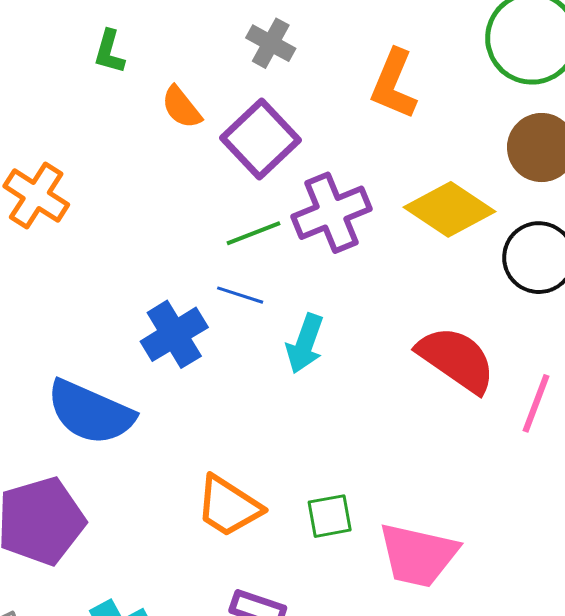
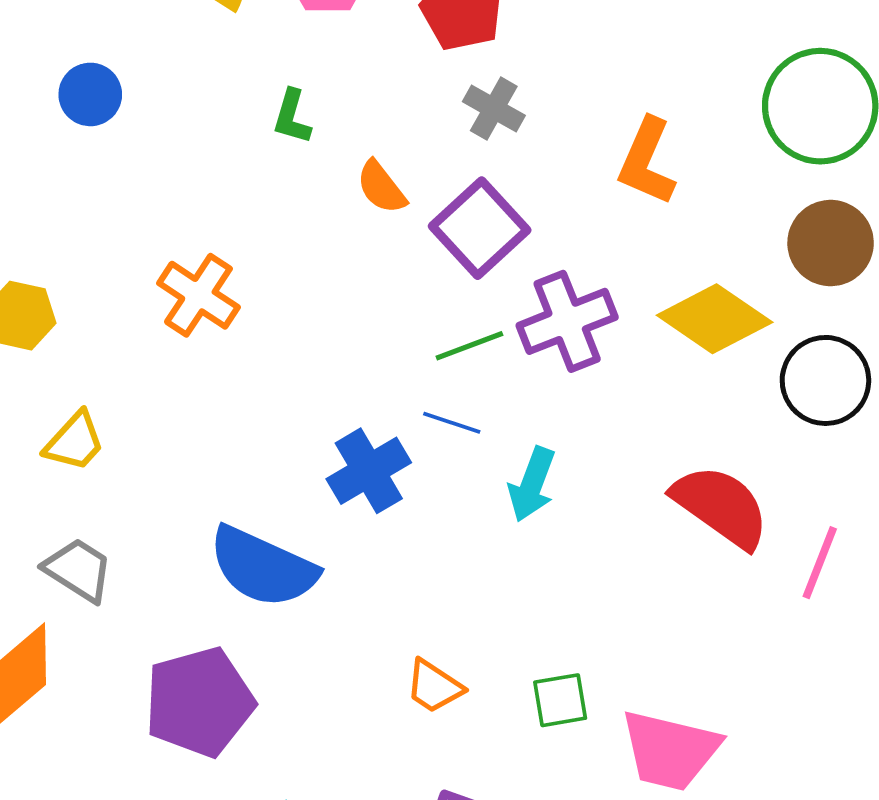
orange trapezoid: (229, 506) -> (434, 686), size x0.7

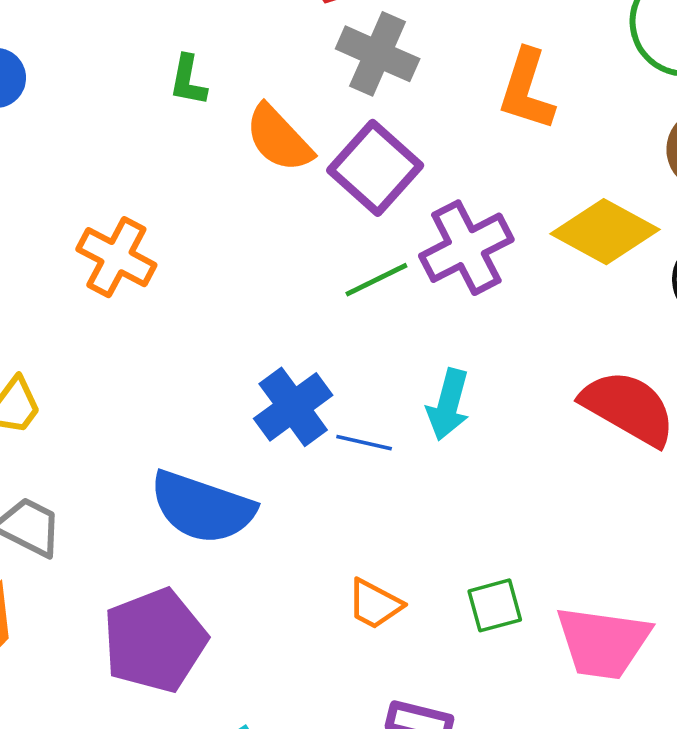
gray cross: (494, 109) -> (378, 54), size x1.4
orange semicircle: (381, 187) -> (279, 138), size x1.4
blue line: (452, 423) -> (364, 443), moved

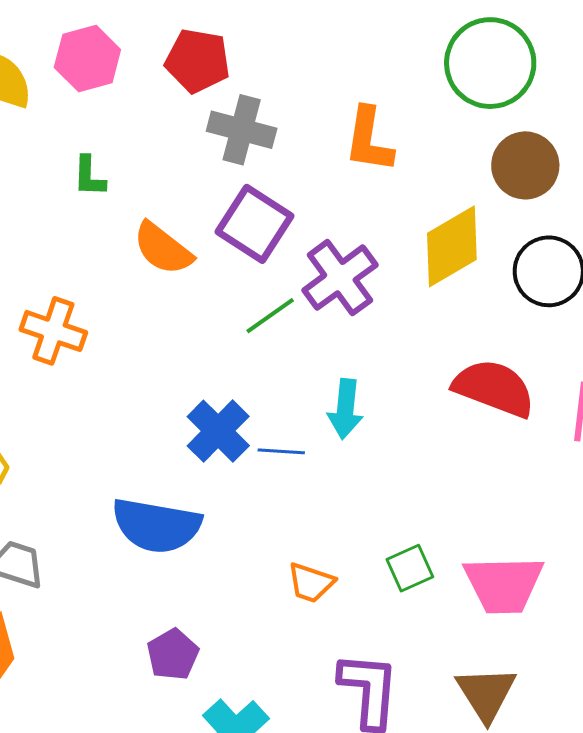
orange semicircle: (279, 138) -> (163, 249), moved
yellow diamond: (605, 232) -> (452, 246), turned -50
purple pentagon: (155, 640) -> (173, 655), moved, size x0.6

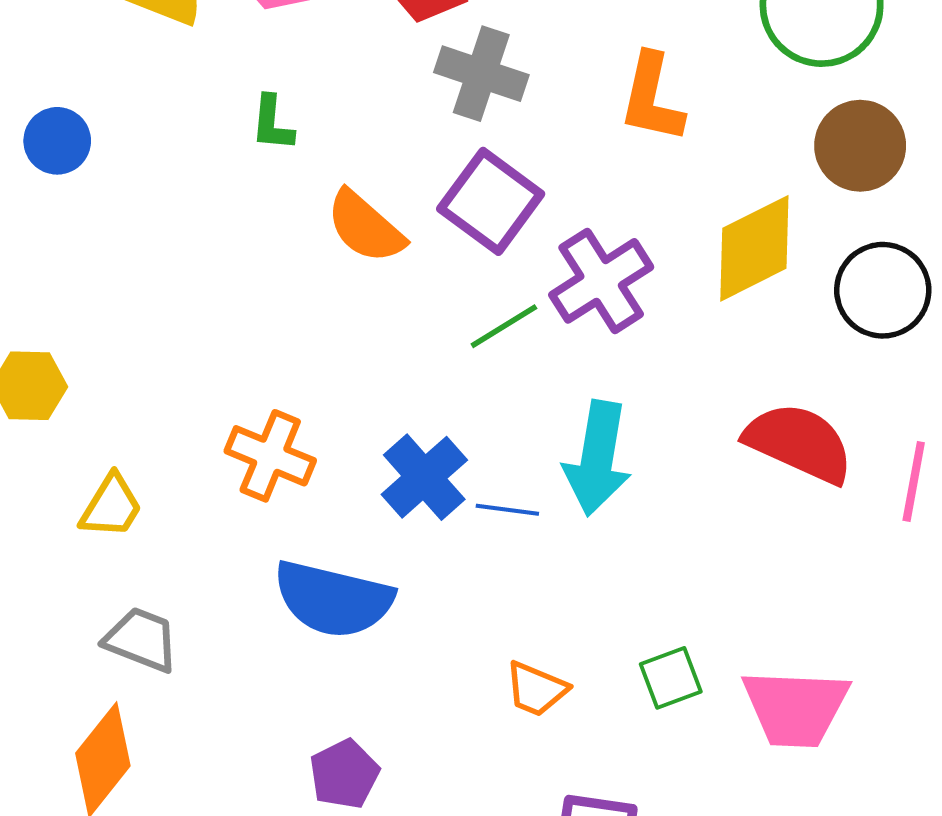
orange cross: (53, 331) -> (270, 456), moved
cyan arrow: (345, 409) -> (597, 458), size x1.4

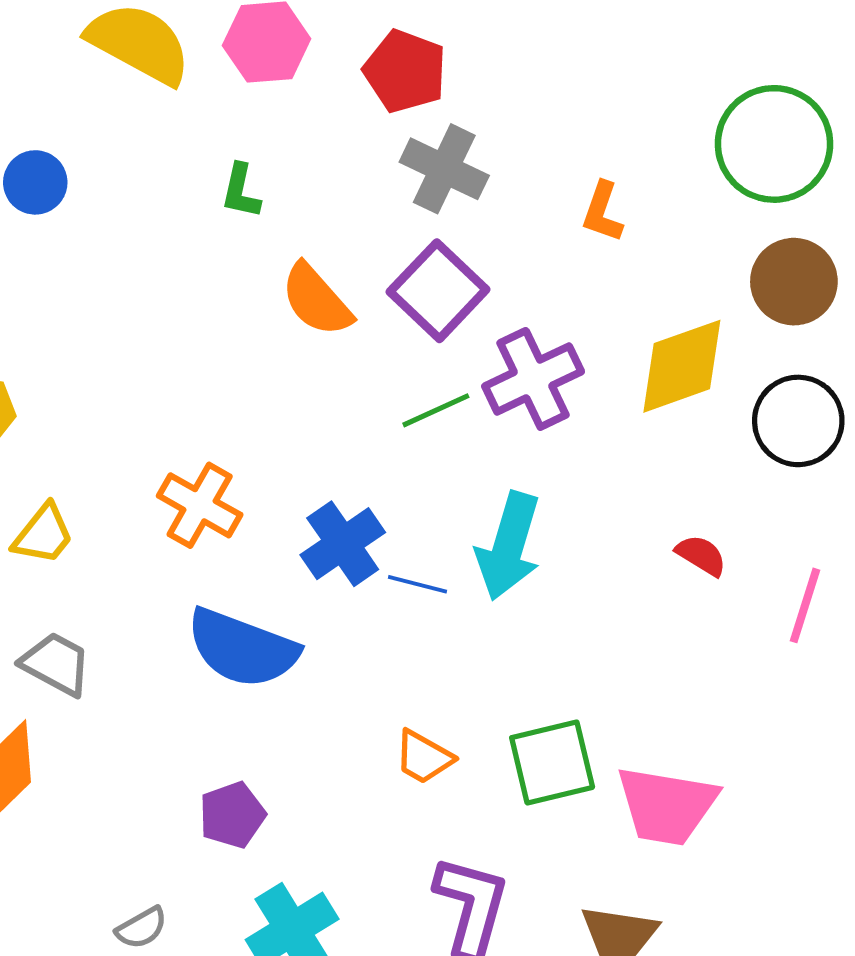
orange L-shape: (652, 98) -> (602, 212), size x0.7
red semicircle: (799, 443) -> (701, 555), size x0.5
green square: (671, 678) -> (552, 762), size x1.5

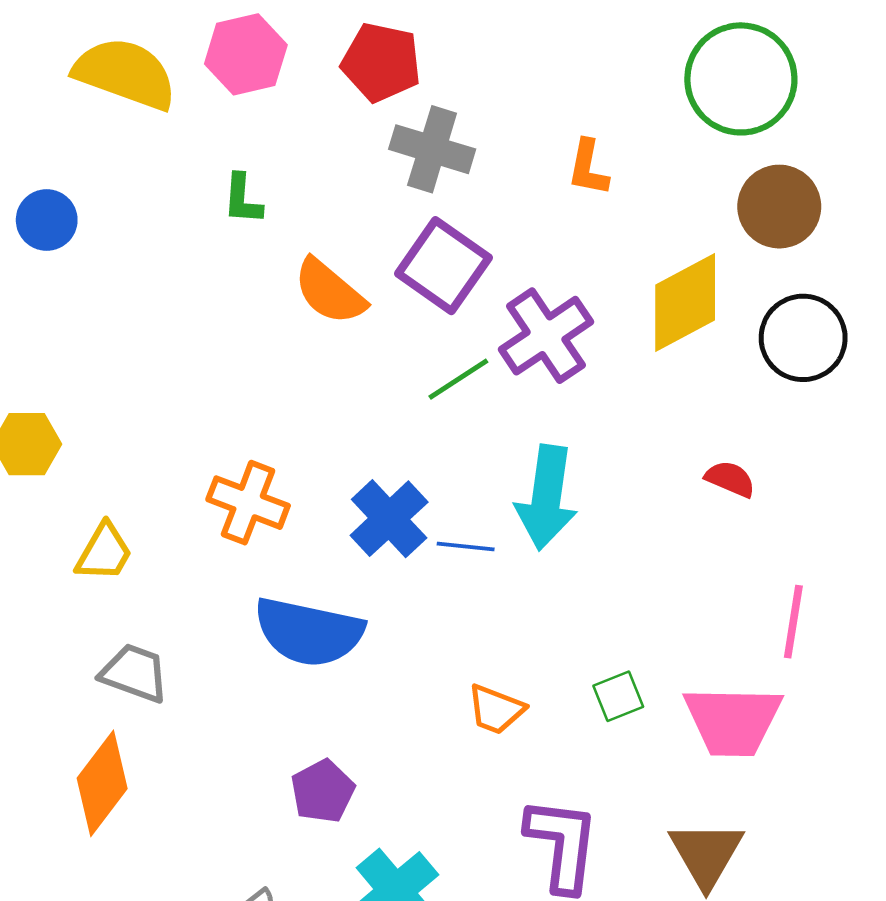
pink line: (805, 605) -> (793, 622), moved
green square: (552, 762) -> (618, 696), size x0.6

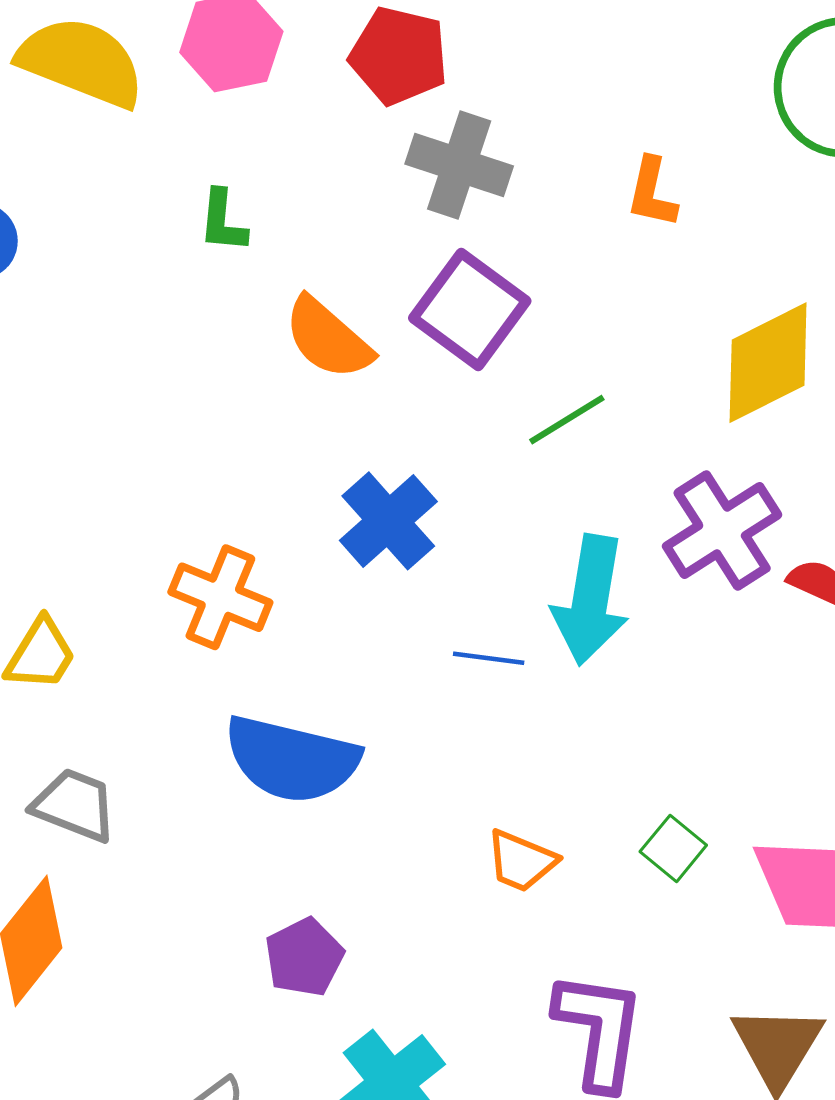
purple cross: (546, 336) -> (722, 531), moved
green line: (458, 379) -> (567, 420), moved
blue cross: (389, 519) -> (388, 521), moved
green square: (618, 696) -> (673, 848), turned -30

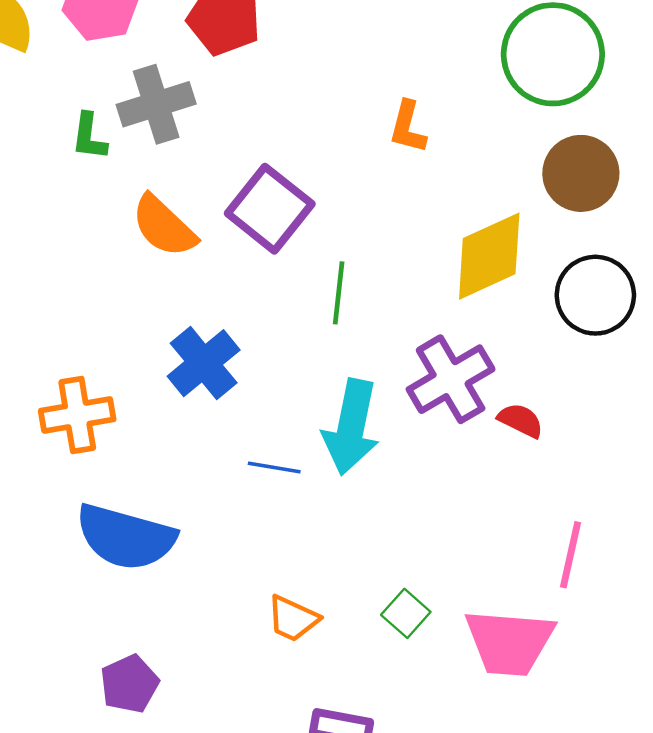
gray cross: (459, 165) -> (156, 104), moved, turned -38
green line: (567, 420) -> (339, 293), turned -54
orange cross: (220, 597) -> (77, 415), turned -34

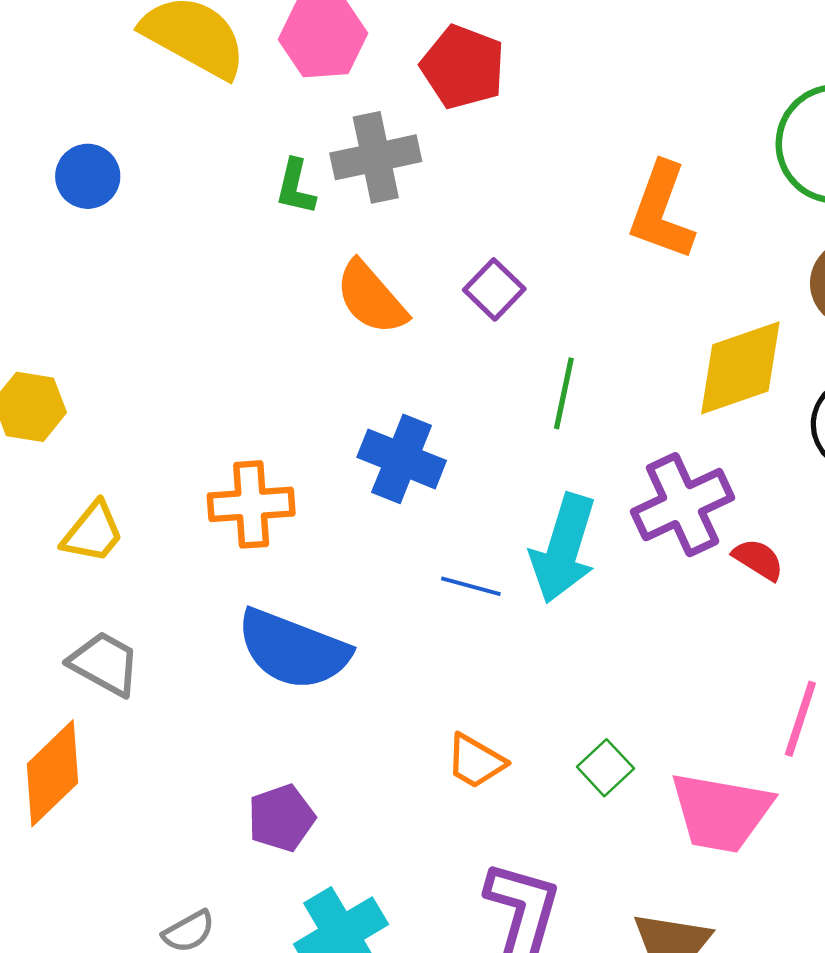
orange L-shape: (408, 127) -> (661, 211), size x1.6
purple square: (270, 209) -> (494, 289), size x0.6
blue cross: (204, 363) -> (402, 459), turned -34

